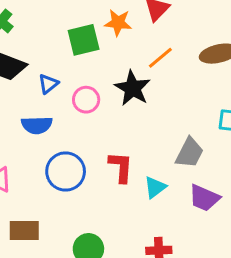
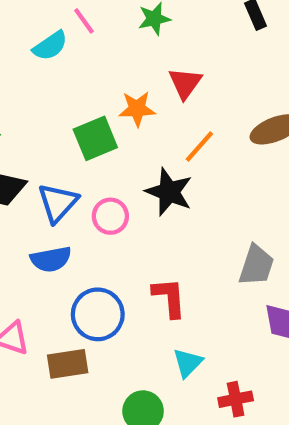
blue triangle: (48, 84) -> (58, 203), size x1.5
cyan triangle: (155, 187) -> (188, 363), moved
brown rectangle: (24, 230) -> (68, 364), moved

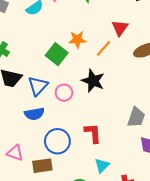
red triangle: (185, 83) -> (120, 28), moved
green square: (95, 138) -> (57, 54), turned -30
orange line: (199, 146) -> (104, 48), moved

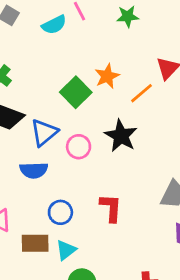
orange star: (77, 40) -> (107, 76), turned -30
blue circle: (57, 141) -> (60, 212), size x0.7
cyan triangle: (102, 165) -> (66, 250), moved

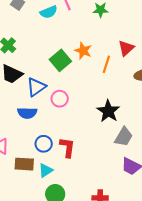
orange star: (107, 76) -> (83, 51), turned -30
orange line: (141, 93) -> (106, 64), turned -36
black star: (121, 136) -> (108, 111), moved
red L-shape: (111, 208) -> (67, 147), moved

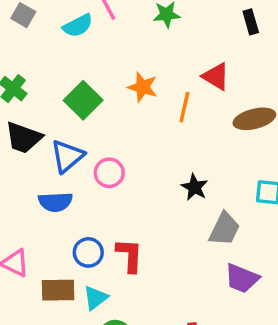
red triangle: (126, 48) -> (216, 76), turned -42
green square: (60, 60) -> (83, 100), moved
black star: (108, 111) -> (195, 187), size x0.7

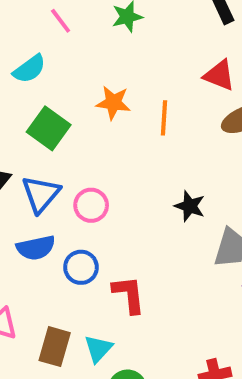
cyan semicircle: (78, 26) -> (29, 69), moved
red triangle: (216, 76) -> (219, 75), moved
blue circle: (88, 252) -> (81, 267), moved
brown rectangle: (58, 290) -> (55, 347), turned -64

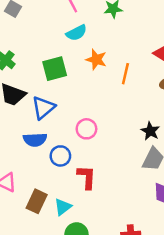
cyan semicircle: (29, 69) -> (76, 33), moved
green square: (49, 128) -> (55, 69), turned 30
pink circle: (91, 205) -> (86, 129), moved
black star: (190, 206) -> (150, 131), moved

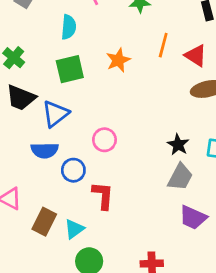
cyan semicircle: (76, 33) -> (69, 27), moved, turned -60
orange star: (96, 60) -> (118, 60), turned 30
orange line: (125, 74) -> (163, 45), moved

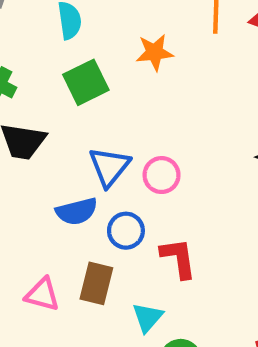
orange star: (118, 60) -> (155, 52), turned 30
blue triangle: (55, 114) -> (109, 167), moved
brown rectangle: (44, 222) -> (96, 283), moved

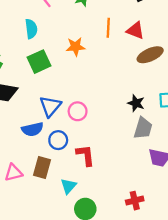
pink triangle: (42, 294) -> (13, 173), turned -30

